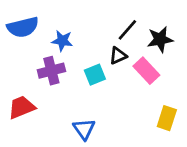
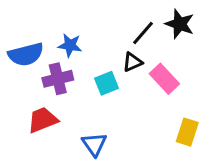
blue semicircle: (23, 27) -> (26, 54), moved
black star: (160, 39) -> (180, 24), moved, turned 30
red trapezoid: (22, 107) -> (43, 120), moved

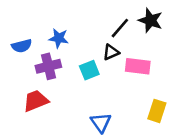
blue semicircle: (26, 54) -> (22, 46), size x0.7
pink rectangle: (164, 79) -> (138, 66), turned -40
blue triangle: (94, 144) -> (101, 122), moved

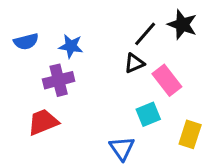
blue semicircle: (22, 46) -> (26, 42), moved
pink rectangle: (138, 66) -> (167, 80), turned 45
cyan square: (89, 70) -> (148, 114), moved

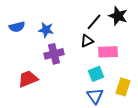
purple cross: (59, 80) -> (54, 54), moved
pink rectangle: (167, 80) -> (108, 52), turned -54
blue triangle: (122, 148) -> (95, 96), moved

